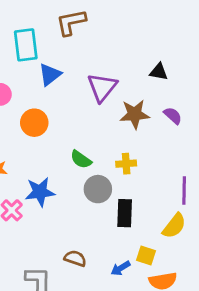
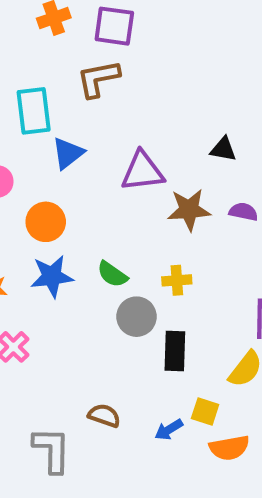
purple triangle: (102, 87) -> (143, 171), turned 44
purple semicircle: (173, 116) -> (243, 212), turned -30
blue star: (40, 192) -> (52, 276), moved

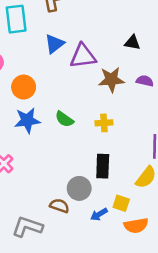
blue triangle: (68, 153) -> (54, 44), moved
gray circle: (137, 317) -> (79, 188), moved
gray L-shape: (52, 450) -> (27, 227), turned -72

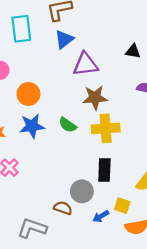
blue triangle: (54, 44) -> (64, 39), moved
brown star: (111, 80) -> (95, 98), moved
yellow cross: (104, 123) -> (106, 128), size x1.6

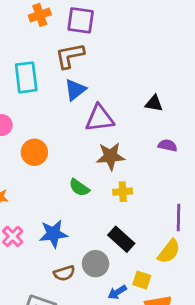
blue star: (32, 126) -> (53, 234), moved
yellow cross: (106, 128) -> (123, 192), size x0.6
black rectangle: (104, 170) -> (121, 239), turned -50
brown semicircle: (63, 208) -> (64, 273), moved, turned 144

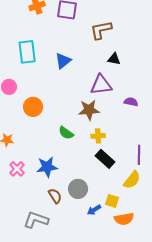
brown L-shape: (70, 56) -> (101, 30), moved
black triangle: (154, 103) -> (114, 59), moved
purple triangle: (100, 118) -> (101, 85), moved
black rectangle: (121, 239) -> (105, 159), moved
brown semicircle: (64, 273) -> (55, 196), turned -105

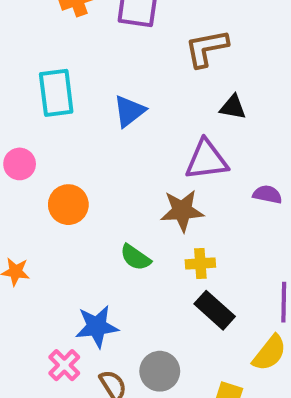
pink cross: (17, 169) -> (64, 365), moved

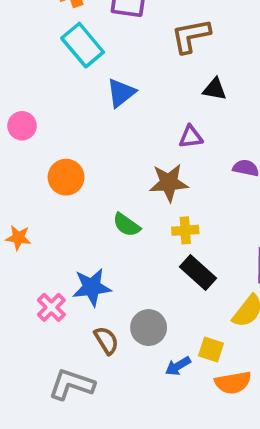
cyan rectangle: (56, 93) -> (83, 45), moved, turned -33
purple triangle: (206, 160) -> (191, 137), size x0.6
pink circle: (20, 164) -> (22, 126), moved
pink cross: (64, 365) -> (51, 307), moved

